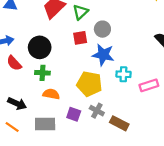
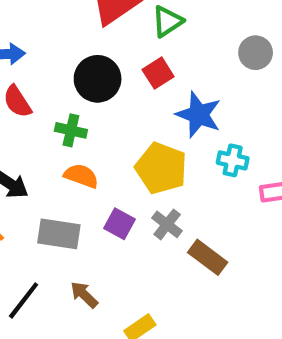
gray circle: (102, 29) -> (256, 53), moved
red square: (80, 38) -> (158, 73), turned -32
black circle: (40, 47) -> (98, 79), moved

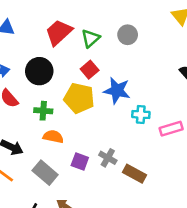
gray circle: (256, 53) -> (128, 35), moved
black circle: (98, 79) -> (39, 71), moved
yellow pentagon: (161, 168) -> (79, 98), moved
gray rectangle: (59, 234) -> (45, 173), turned 40

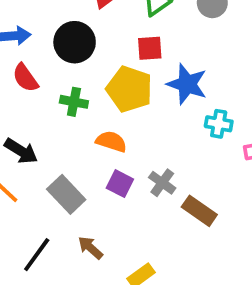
red square: (90, 70) -> (150, 48), turned 30
orange semicircle: (53, 137) -> (111, 141), moved

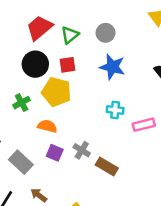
black circle: (75, 42) -> (35, 64), moved
blue star: (187, 84) -> (112, 67), moved
green cross: (74, 102) -> (22, 103), turned -35

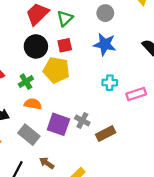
gray circle: (105, 33) -> (105, 13), moved
orange semicircle: (47, 126) -> (33, 104), moved
purple square: (55, 153) -> (58, 124), size x1.5
brown rectangle: (107, 167) -> (106, 133), turned -54

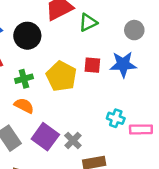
blue star: (105, 44) -> (123, 64), turned -30
red square: (65, 45) -> (92, 65), moved
black circle: (36, 46) -> (27, 36), moved
cyan cross: (110, 83) -> (116, 118), moved

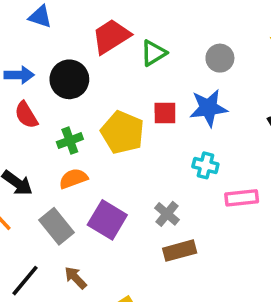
orange semicircle: (24, 106) -> (73, 179), turned -42
cyan cross: (116, 118) -> (205, 165), moved
gray cross: (73, 141) -> (167, 214), moved

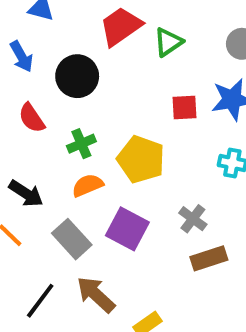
blue arrow: (19, 75) -> (22, 56), moved, turned 64
yellow pentagon: (123, 132) -> (141, 159), moved
brown arrow: (76, 278) -> (96, 295), size x1.5

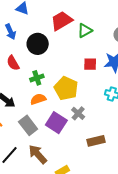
gray cross: (193, 219) -> (78, 113), moved

